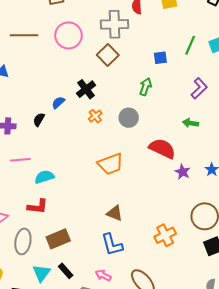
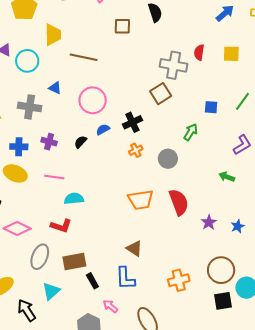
pink circle: (68, 35) -> (93, 100), moved
red semicircle: (162, 148) -> (179, 202), moved, turned 32
black rectangle: (66, 271) -> (92, 281), moved

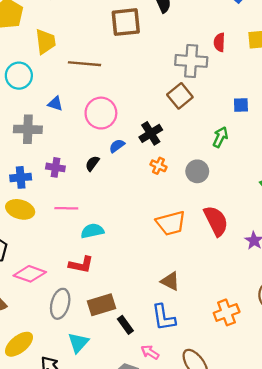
brown square: (122, 26) -> (126, 22), size x1.5
orange cross: (136, 150) -> (158, 166), turned -32

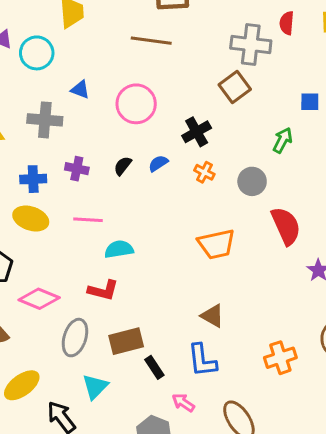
brown line: (85, 64) -> (151, 41), moved
blue semicircle: (117, 146) -> (158, 163), moved
red semicircle: (216, 221) -> (286, 226), moved

